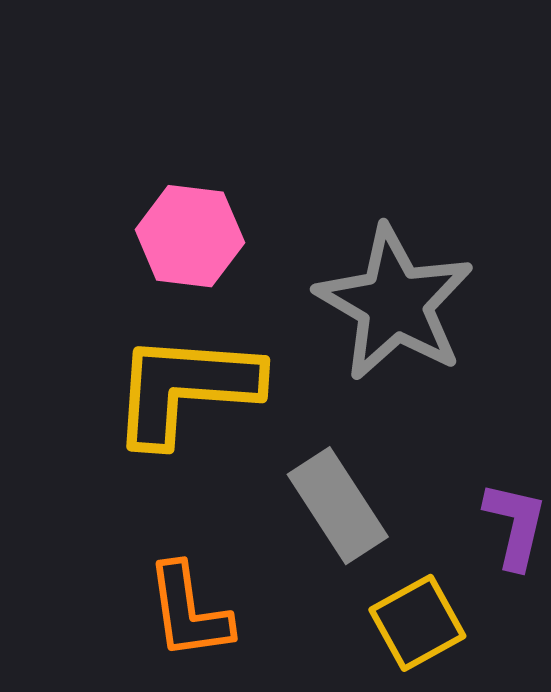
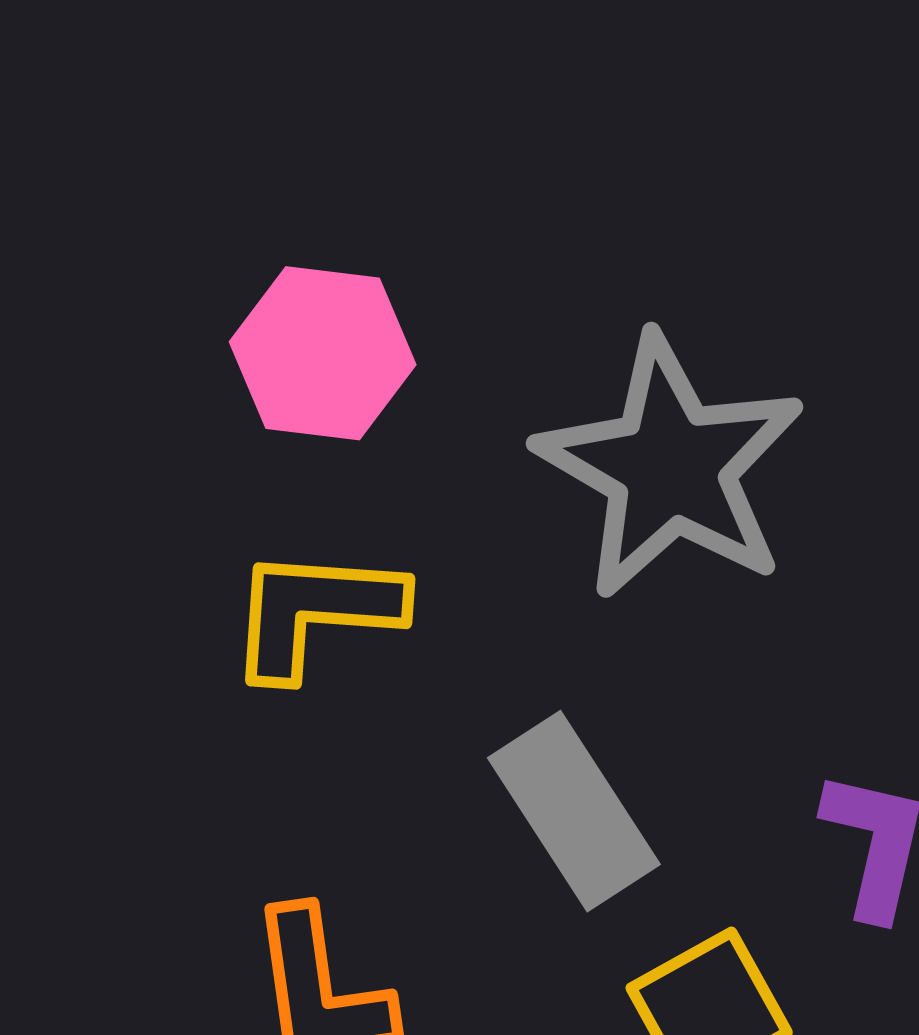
yellow L-shape: (185, 389) -> (315, 612), size x0.7

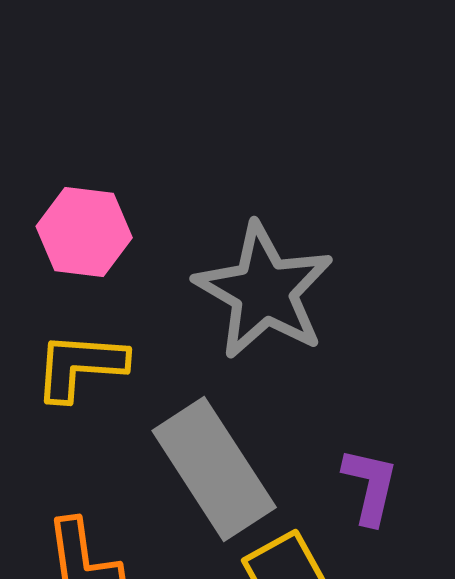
gray rectangle: (574, 811) -> (214, 469), size x1.4

